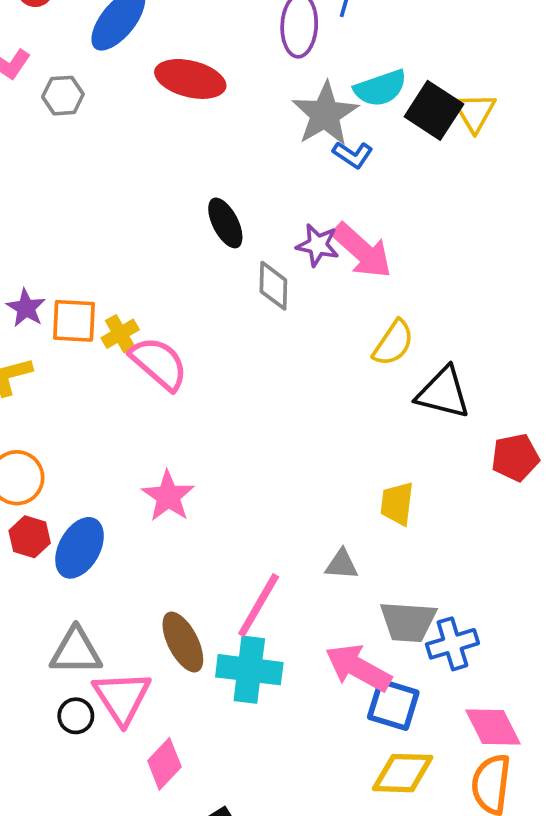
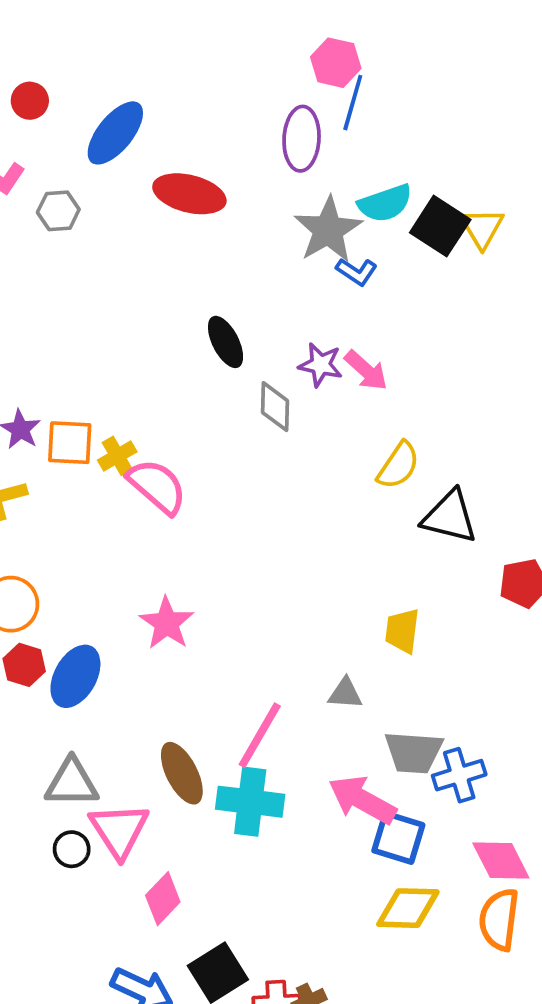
pink arrow: (362, 251) -> (366, 370), size x0.7

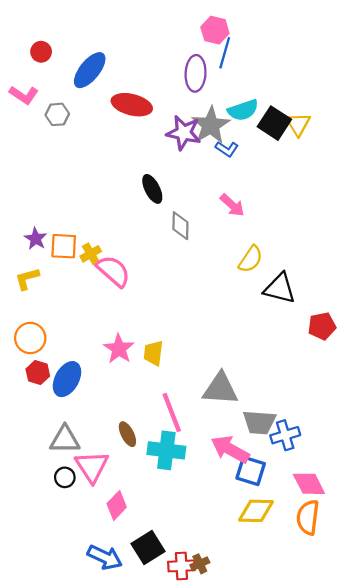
purple star: (321, 365) -> (184, 133), moved, size x1.4
yellow trapezoid: (402, 631) -> (153, 353), moved
gray triangle: (345, 693) -> (220, 389), size x1.8
pink line: (260, 735) -> (172, 413), turned -51
brown ellipse: (182, 773) -> (127, 434), size x0.7

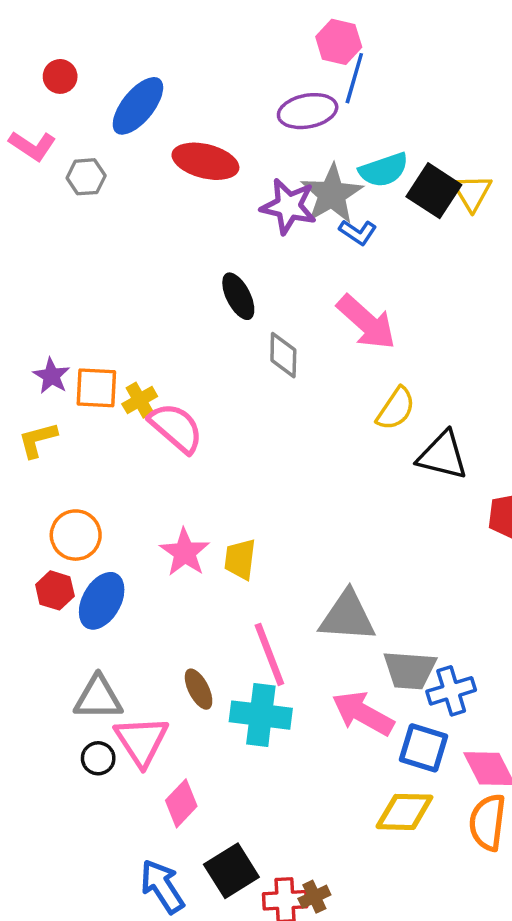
purple ellipse: (196, 73) -> (308, 111), turned 76
pink arrow: (232, 205) -> (366, 322), size x1.5
orange circle: (30, 338) -> (76, 535), moved
blue square: (251, 471) -> (423, 748), moved
blue arrow: (105, 557) -> (162, 886), turned -148

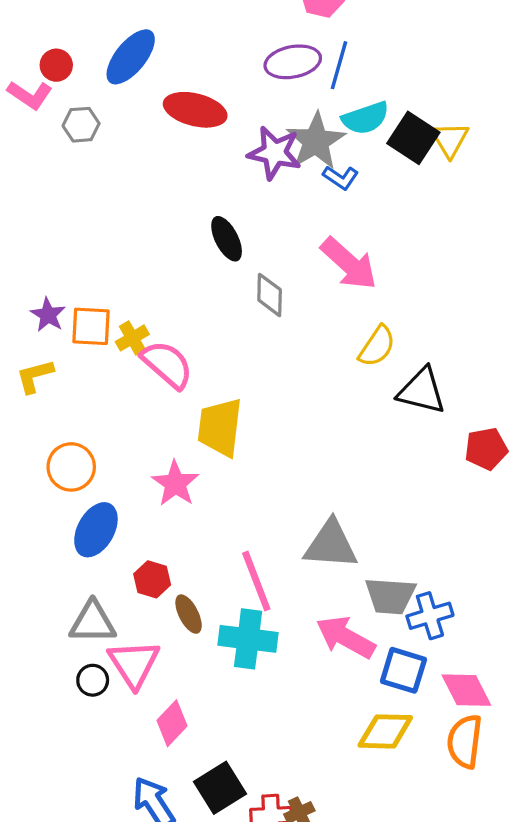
red circle: (60, 76) -> (56, 65), moved
blue line: (354, 78) -> (339, 65), moved
yellow trapezoid: (240, 559) -> (220, 427), moved, size x1.5
red hexagon: (55, 590) -> (152, 579), moved

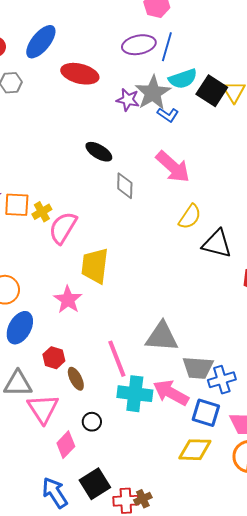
purple star: (275, 153) -> (128, 100), size x0.7
black ellipse: (227, 239) -> (99, 152), turned -32
pink semicircle: (167, 364) -> (63, 228), turned -100
cyan cross: (248, 639) -> (135, 394), moved
black circle: (93, 680) -> (92, 422), moved

